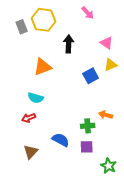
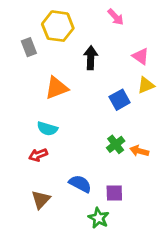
gray rectangle: (22, 27) -> (29, 47), moved
green cross: (88, 126) -> (116, 144), moved, turned -32
green star: (109, 166) -> (99, 218), moved

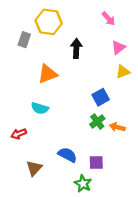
pink arrow: (116, 17) -> (108, 19), moved
gray rectangle: (29, 47) -> (24, 40), turned 40
pink triangle: (141, 56) -> (118, 47), turned 48
blue square: (120, 100) -> (101, 97), moved
red arrow: (38, 155) -> (19, 134), moved

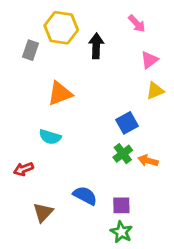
black arrow: (76, 48) -> (96, 46), moved
green star: (83, 184) -> (121, 232), moved

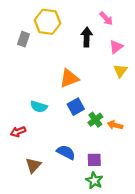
black arrow: (96, 46) -> (87, 37), moved
yellow triangle: (155, 91) -> (120, 71), turned -32
orange triangle: (60, 93) -> (69, 78), moved
blue square: (127, 123) -> (76, 107), moved

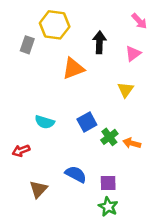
pink arrow: (106, 18) -> (139, 21), moved
yellow triangle: (120, 71) -> (126, 90), moved
orange triangle: (69, 78) -> (73, 68), moved

